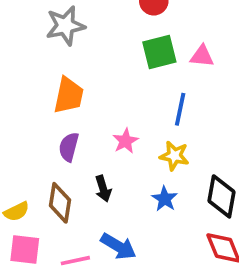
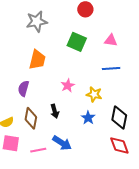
green square: (159, 52) -> (77, 42), moved, turned 36
blue line: (180, 109) -> (111, 69), moved, turned 72
purple semicircle: (69, 147) -> (23, 88), moved

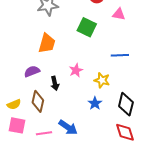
pink triangle: (111, 40) -> (119, 14), moved
purple semicircle: (23, 88) -> (32, 71), turned 49
black arrow: (55, 111) -> (55, 83), moved

